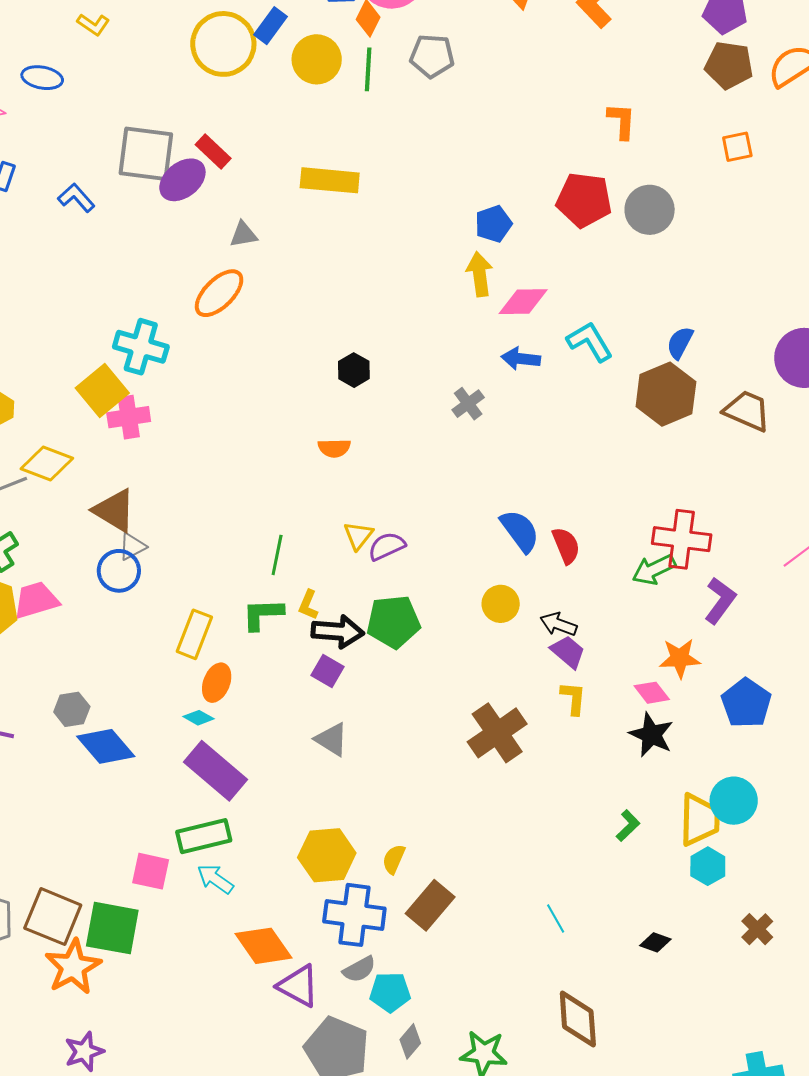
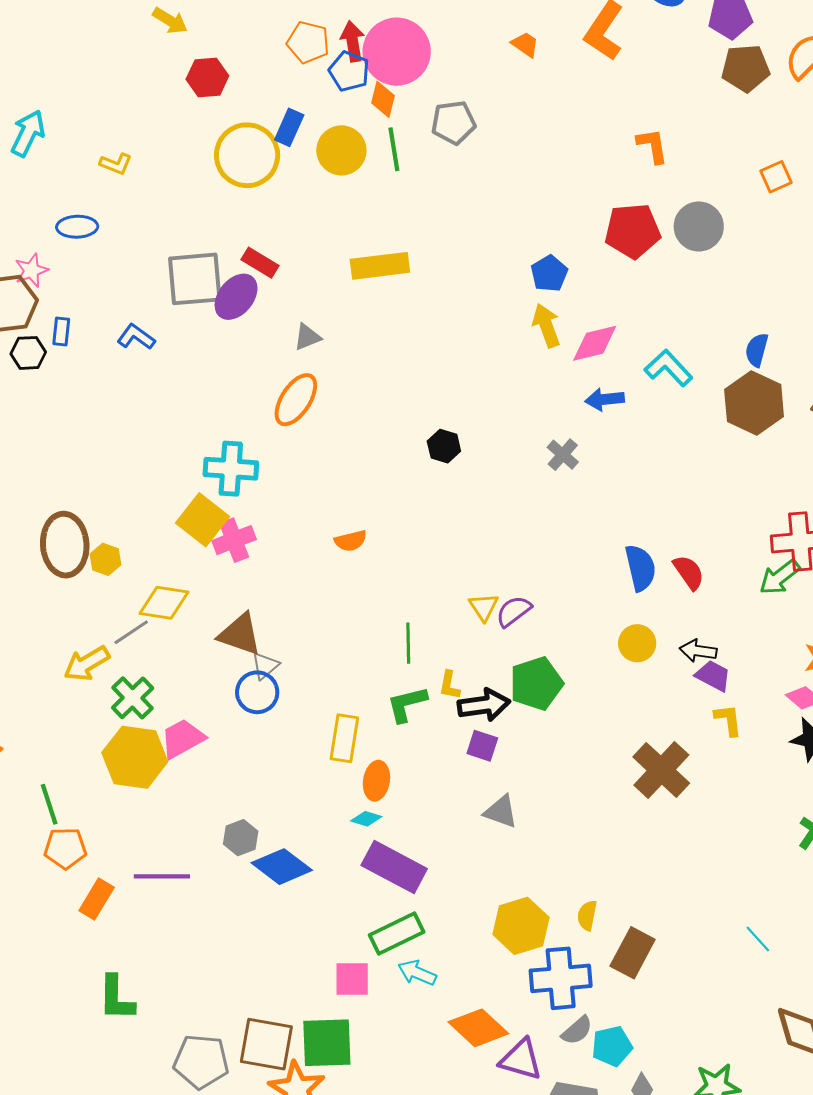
orange square: (737, 147) -> (776, 177), moved
orange semicircle: (334, 448) -> (351, 541), moved
blue semicircle: (520, 531) -> (640, 568), turned 36

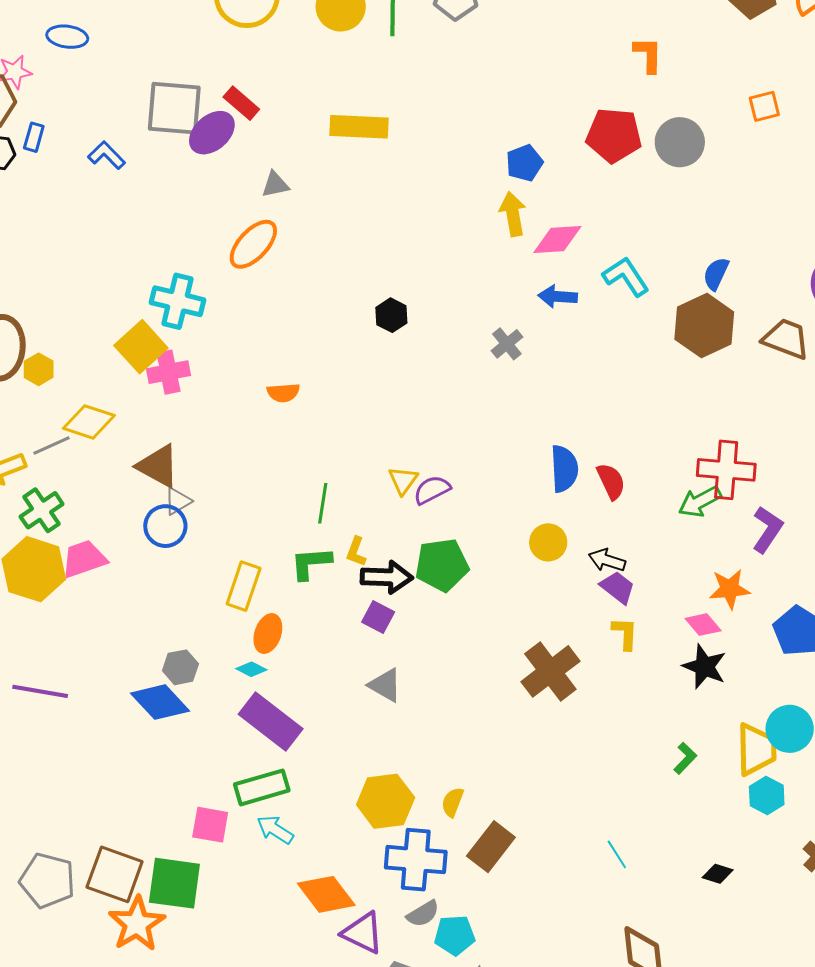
gray hexagon: (241, 838) -> (180, 667), moved

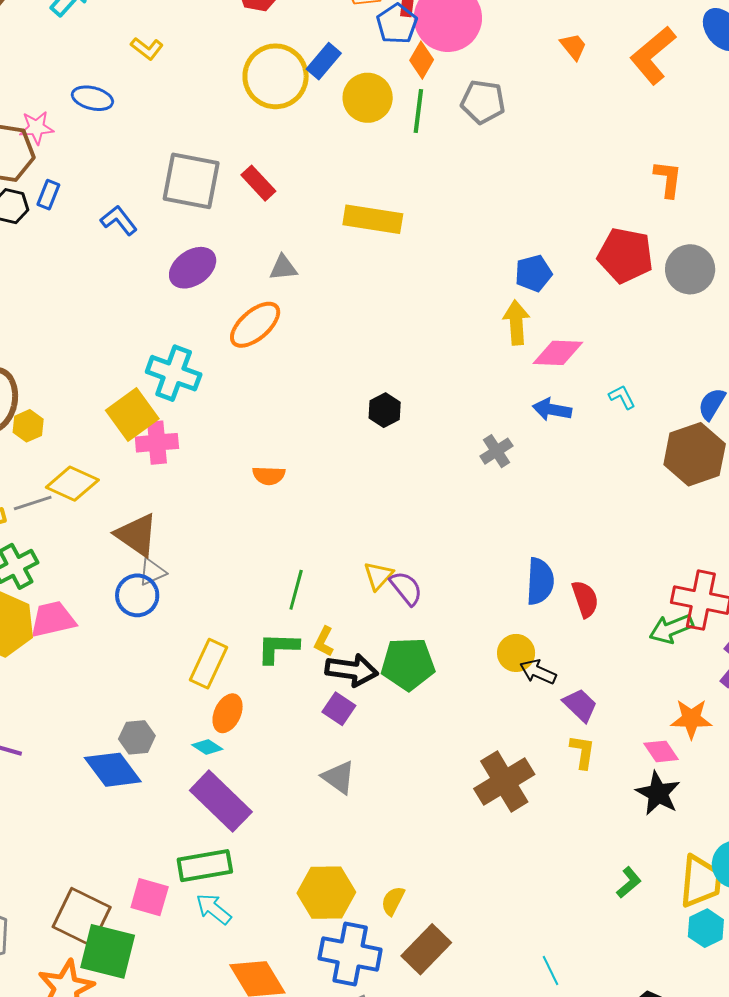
purple ellipse: (212, 133) -> (193, 268), moved
cyan L-shape: (626, 276) -> (622, 397), size x0.6
purple semicircle: (432, 490) -> (406, 588), turned 72
black arrow: (607, 560) -> (538, 672), moved
brown square: (115, 874) -> (82, 917), moved

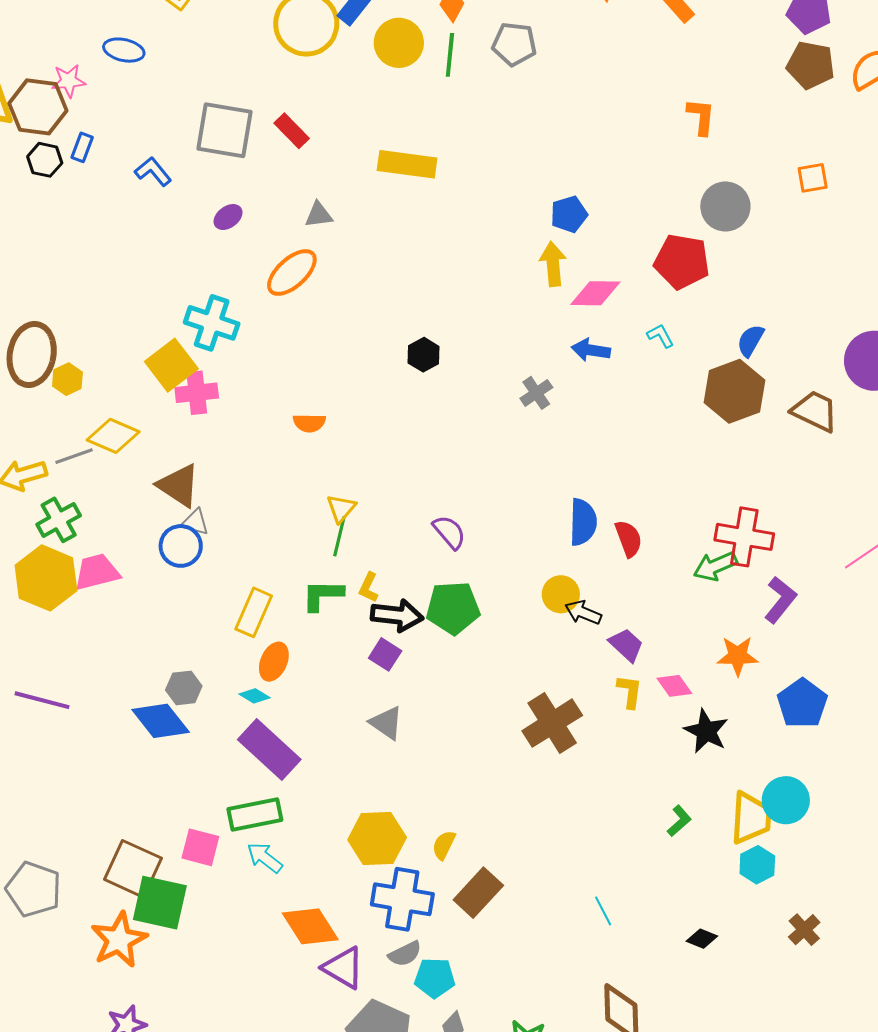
red pentagon: (625, 255) -> (682, 262), moved
purple ellipse: (193, 268) -> (228, 217), size x0.6
gray triangle: (152, 572) -> (195, 522), turned 40
yellow triangle: (378, 576) -> (341, 508), moved
pink diamond: (661, 751) -> (674, 686), moved

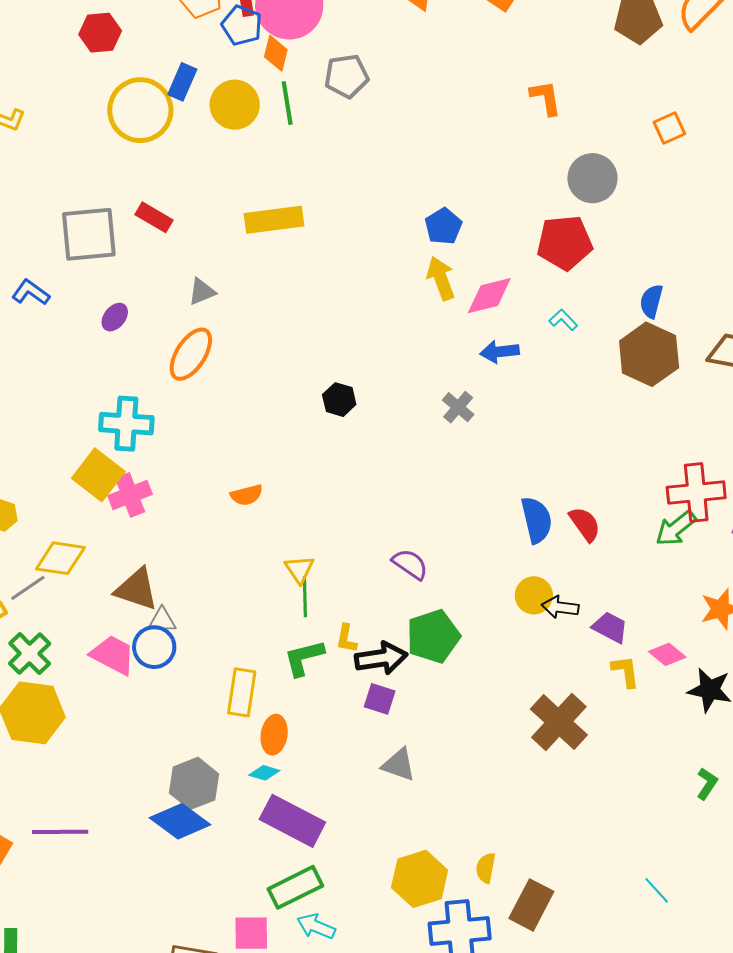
pink trapezoid: (97, 572) -> (113, 655), moved, turned 57
gray hexagon: (184, 688) -> (194, 783), size x1.4

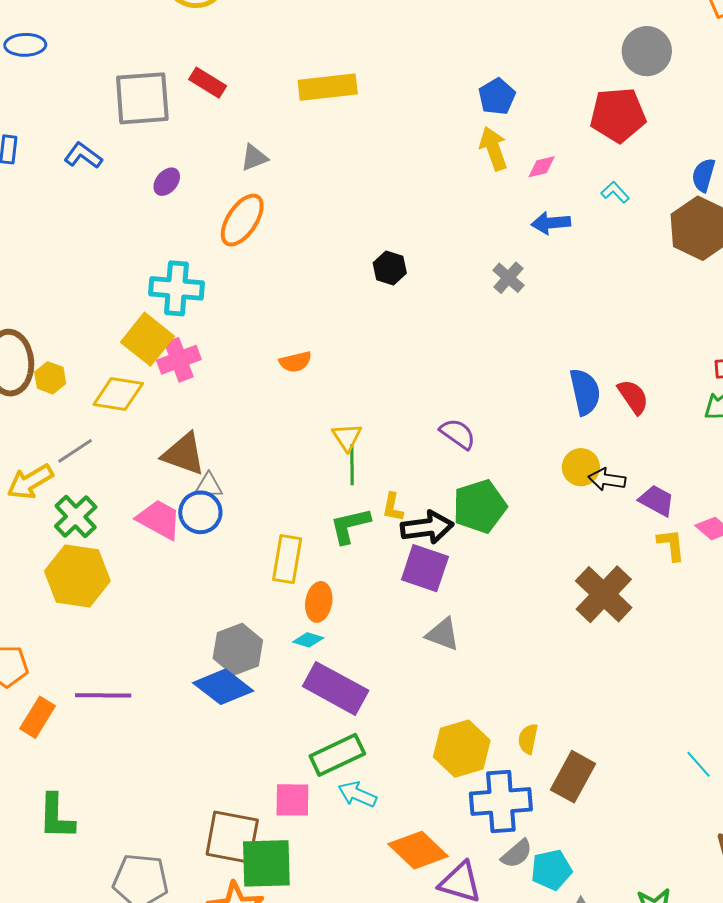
pink diamond: (489, 296) -> (542, 167), size x0.6
yellow diamond: (60, 558) -> (118, 394), moved
purple square: (380, 699) -> (425, 568), size x1.5

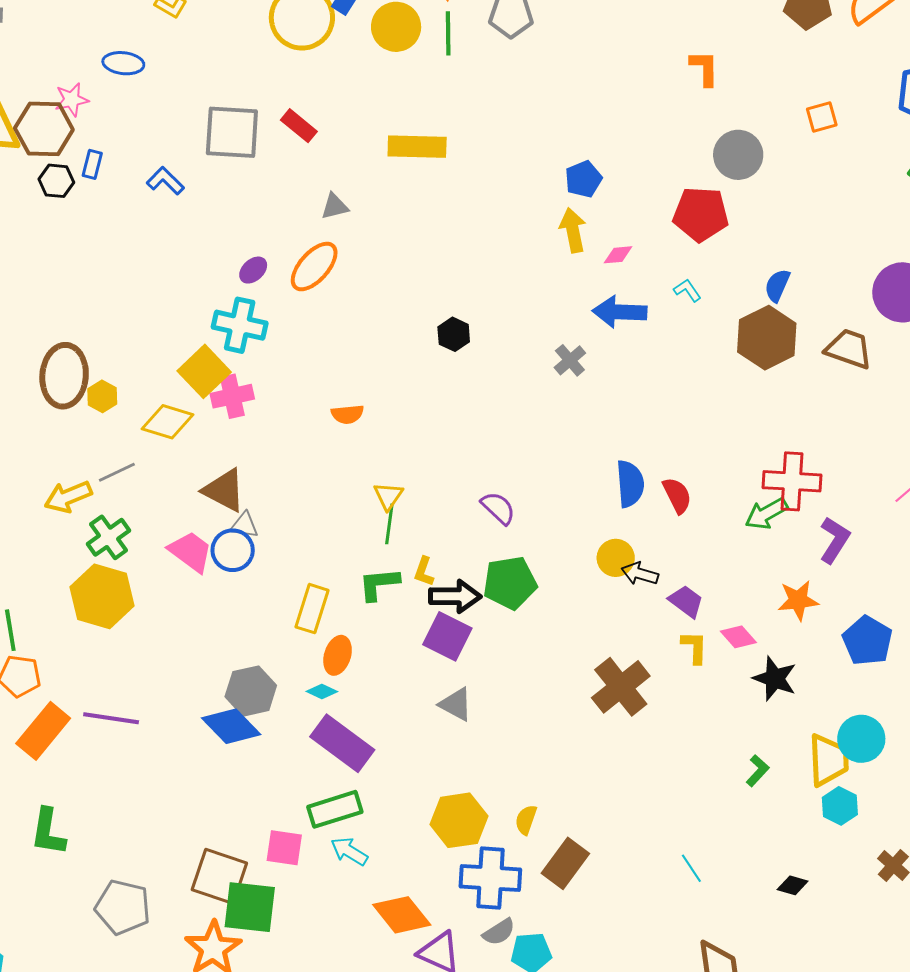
purple ellipse: (167, 182) -> (253, 270), moved
blue arrow: (551, 223) -> (620, 312), size x1.4
orange rectangle: (38, 717) -> (43, 731), size x1.4

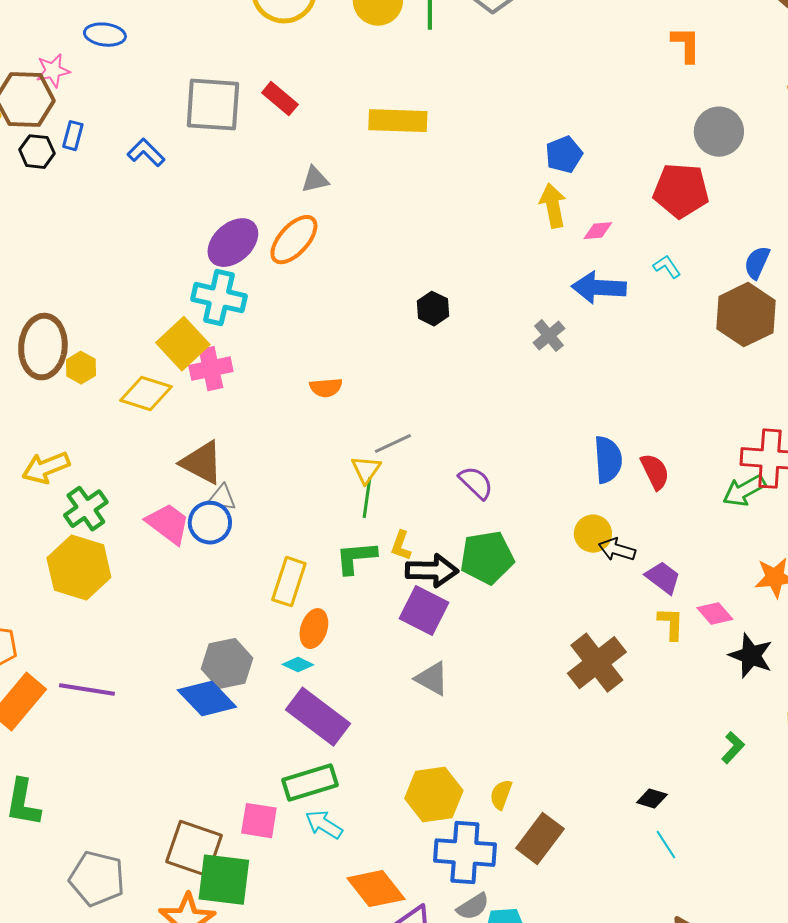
purple ellipse: (253, 270) -> (233, 243), size x1.8
gray line: (117, 472) -> (393, 444), moved
black diamond: (793, 885) -> (652, 799), moved

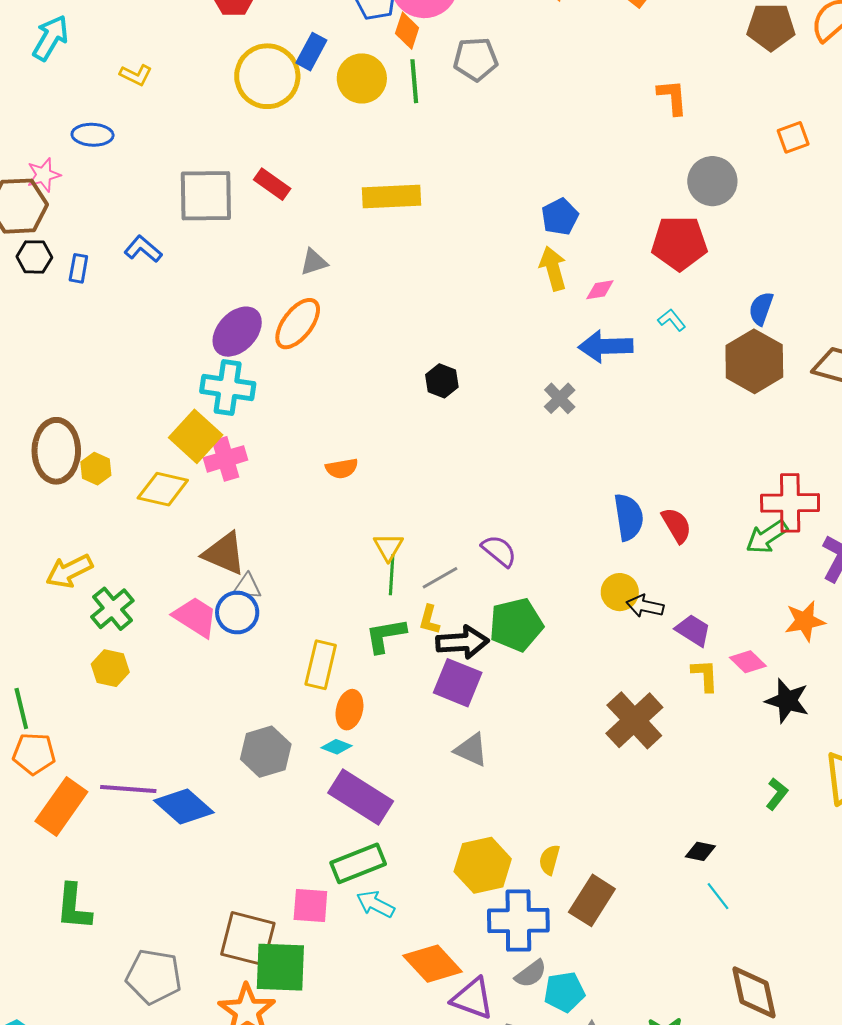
blue rectangle: (73, 136) -> (78, 268), moved
gray line: (393, 444) -> (440, 578), moved
yellow hexagon: (79, 568) -> (110, 668), size x0.6
blue diamond: (207, 699) -> (184, 807), moved

